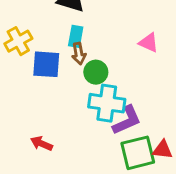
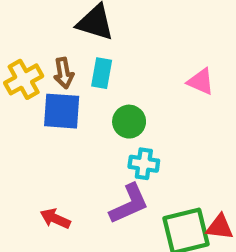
brown arrow: (79, 54) -> (64, 73), moved
cyan cross: (107, 103) -> (144, 164), size x0.6
purple L-shape: (127, 120) -> (129, 204), moved

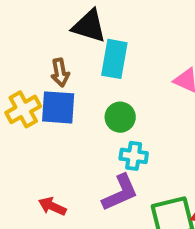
cyan rectangle: (102, 73) -> (114, 59), moved, size x1.4
yellow cross: (24, 79) -> (23, 109), moved

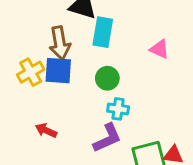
brown arrow: (60, 73) -> (60, 43), size x1.5
red arrow: (52, 206) -> (46, 130), moved

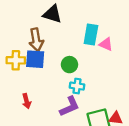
cyan rectangle: (103, 32) -> (91, 34), moved
yellow cross: (31, 72) -> (16, 60), turned 30
red arrow: (46, 130) -> (27, 101), turned -128

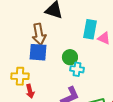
yellow cross: (16, 60) -> (20, 76), moved
cyan cross: (77, 86) -> (77, 69), moved

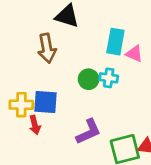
blue square: (38, 52) -> (46, 102), moved
cyan cross: (77, 69) -> (109, 78), moved

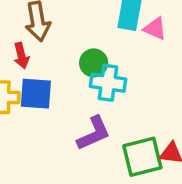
cyan cross: (109, 78) -> (108, 83), moved, size x1.4
red arrow: (35, 125) -> (21, 56), moved

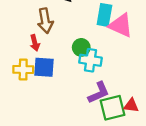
pink triangle: (155, 29) -> (121, 25), size x1.6
purple L-shape: (94, 133) -> (99, 93), moved

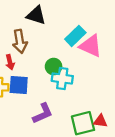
cyan rectangle: (104, 15) -> (75, 36), turned 36
purple L-shape: (99, 93) -> (43, 113), moved

